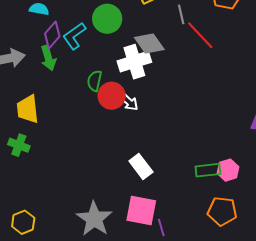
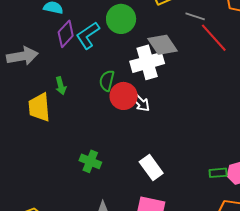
gray line: (181, 14) -> (195, 16), turned -60
green arrow: (48, 58) -> (61, 86), moved, size x0.7
green cross: (19, 145) -> (90, 161), moved
green rectangle: (208, 170) -> (218, 173), size x0.7

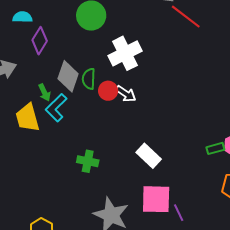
cyan L-shape: (88, 35) -> (56, 108), moved
gray diamond: (163, 45) -> (68, 76), moved, turned 64
red circle: (124, 96) -> (108, 91), size x0.7

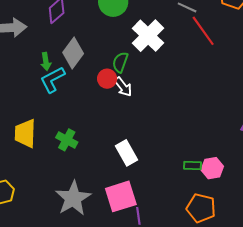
white cross: (125, 53) -> (148, 36), moved, turned -36
green semicircle: (89, 79) -> (120, 62), moved
yellow trapezoid: (27, 118) -> (25, 133), moved
pink square: (156, 199) -> (121, 196), turned -36

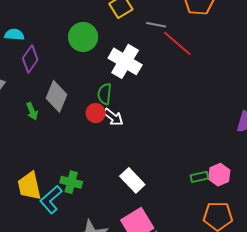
cyan L-shape: (52, 80) -> (51, 200), moved

